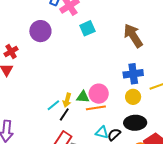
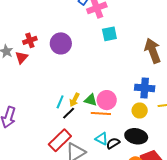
purple circle: (40, 31) -> (61, 43), moved
cyan line: (53, 105) -> (60, 102), turned -40

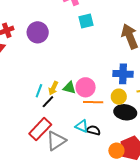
orange line: (101, 113) -> (93, 102), moved
black ellipse: (136, 136) -> (125, 112), moved
black semicircle: (113, 143) -> (93, 130), turned 48

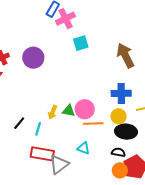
cyan line: (39, 91) -> (38, 129), moved
black line: (48, 102) -> (19, 123), moved
red rectangle: (40, 129) -> (42, 154), turned 60
black semicircle: (93, 130) -> (118, 152), moved

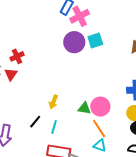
purple circle: (33, 58) -> (74, 42), moved
yellow arrow: (53, 112) -> (53, 102), moved
orange line: (93, 124) -> (99, 129), moved, turned 60

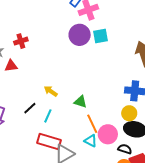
red triangle: (11, 74) -> (11, 66), moved, turned 40
yellow arrow: (53, 102) -> (51, 91), turned 96
pink circle: (100, 107) -> (108, 134), moved

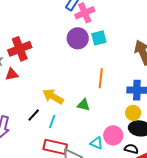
red cross: (21, 41) -> (20, 49), size x1.6
yellow arrow: (51, 91) -> (53, 97), size x1.5
orange line: (92, 124) -> (101, 78), moved, turned 36

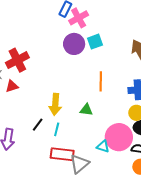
yellow arrow: (53, 97) -> (55, 104), turned -110
pink circle: (113, 135) -> (119, 137), size x1.4

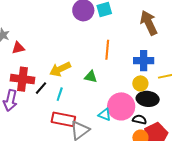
red cross: (17, 60) -> (22, 79), moved, turned 30
yellow arrow: (55, 104) -> (60, 69), turned 55

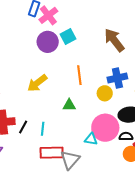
yellow arrow: (60, 69) -> (37, 83), moved
yellow circle: (140, 83) -> (105, 93), moved

